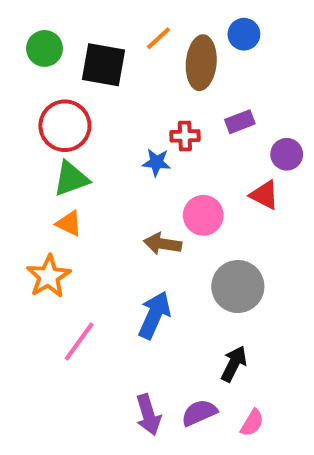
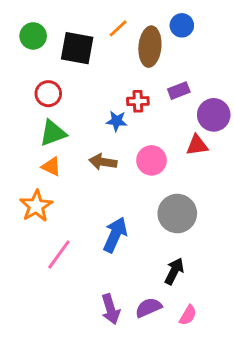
red circle: (65, 126) -> (48, 94), size x0.7
purple circle: (287, 154) -> (214, 115), size x1.4
red triangle: (264, 195) -> (197, 145), turned -35
brown arrow: (163, 244) -> (103, 162), moved

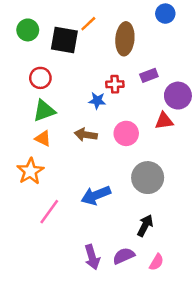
blue circle: (182, 25) -> (165, 14), moved
orange line: (118, 28) -> (88, 24), moved
blue arrow: (115, 235) -> (96, 195), turned -136

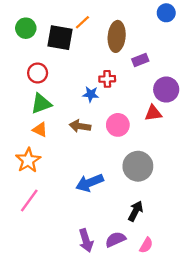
blue circle: (165, 14) -> (166, 13), moved
purple rectangle: (149, 75) -> (140, 60), moved
pink line: (49, 212) -> (29, 200), moved

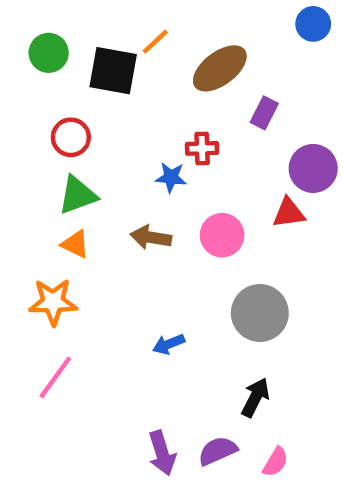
brown ellipse: (117, 36) -> (220, 68), turned 48
purple rectangle: (140, 60) -> (264, 113), turned -42
orange star: (28, 160) -> (53, 302), turned 30
blue arrow: (90, 183) -> (169, 344), size x0.6

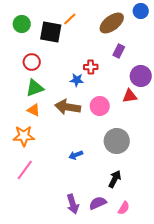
brown ellipse: (220, 68) -> (112, 23), moved
brown arrow: (151, 237) -> (68, 107), size x1.4

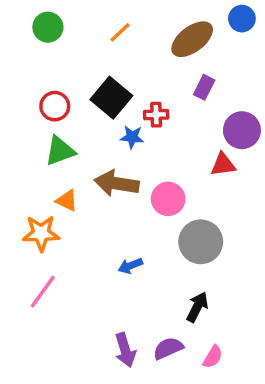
green circle: (22, 24) -> (48, 27), moved
black square: (51, 32) -> (111, 98), moved, turned 30
pink circle: (100, 106) -> (168, 199), moved
orange triangle: (34, 110) -> (67, 201), moved

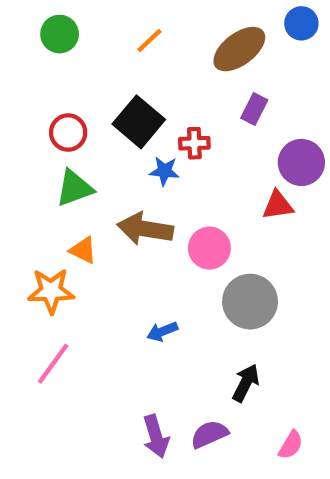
pink semicircle: (213, 357) -> (291, 445), moved

